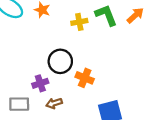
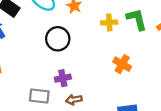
black circle: (60, 61) -> (58, 39), moved
orange cross: (85, 78) -> (122, 64), moved

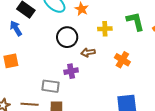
yellow cross: (109, 22) -> (105, 29), moved
brown arrow: (74, 100) -> (88, 52), moved

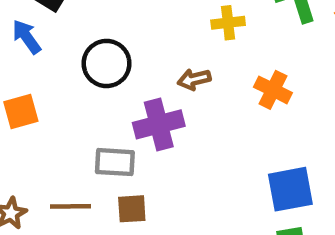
black circle: (67, 37) -> (107, 63), moved
purple cross: (71, 71) -> (159, 124), size x1.5

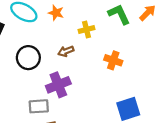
brown arrow: (194, 79) -> (66, 51), moved

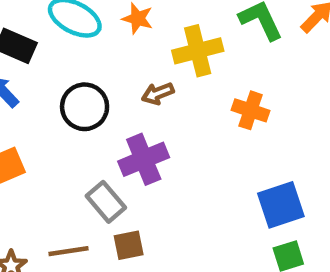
yellow cross: (87, 30) -> (198, 51), size x1.5
gray rectangle: (39, 106) -> (106, 202), turned 54

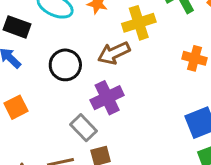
brown arrow: (158, 93) -> (114, 53), size x1.5
orange cross: (251, 110) -> (195, 58), moved

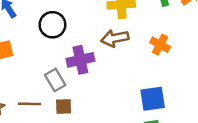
brown arrow: (114, 53) -> (115, 38), moved

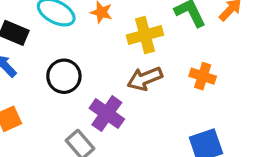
purple cross: (80, 60) -> (107, 114), turned -32

